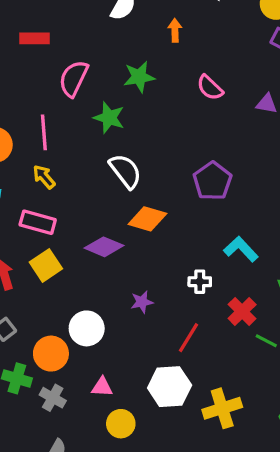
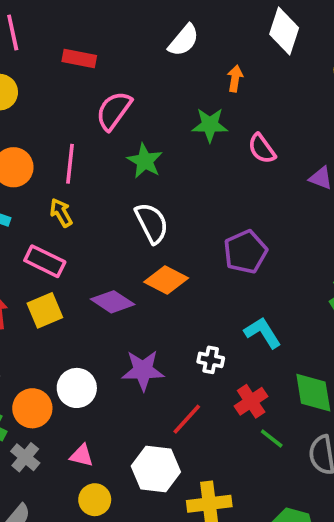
green star: (139, 77) -> (210, 125), moved
purple star: (142, 302) -> (143, 370), size x1.6

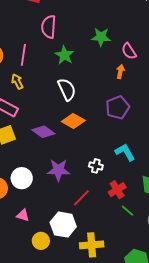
orange arrow: (235, 78) -> (120, 72), moved
pink semicircle: (114, 111) -> (49, 27), turned -35
yellow circle: (95, 500) -> (41, 241), moved

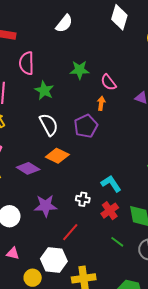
purple pentagon: (118, 107) -> (86, 126), moved
red cross: (117, 190) -> (110, 211), moved

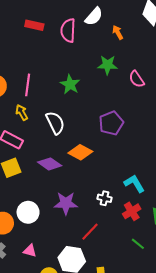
pink semicircle: (27, 63) -> (68, 30), moved
orange arrow: (101, 103) -> (118, 32), moved, turned -40
white semicircle: (49, 125) -> (55, 123), moved

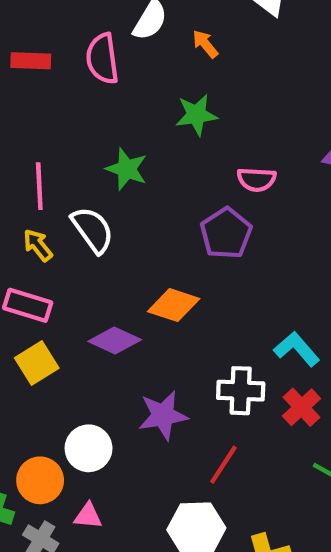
pink semicircle: (137, 79) -> (257, 179), moved, turned -42
white semicircle: (55, 123) -> (93, 230), moved
white cross: (104, 198) -> (241, 391), size x1.5
pink triangle: (30, 251) -> (88, 516), moved

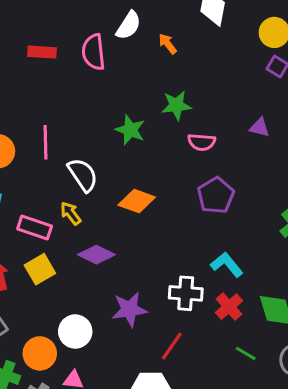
green star: (196, 115) -> (176, 105), moved
green star: (127, 169) -> (130, 130), moved
purple pentagon: (226, 233) -> (216, 195), moved
yellow arrow: (38, 245) -> (71, 213), moved
orange diamond: (174, 305) -> (137, 201), moved

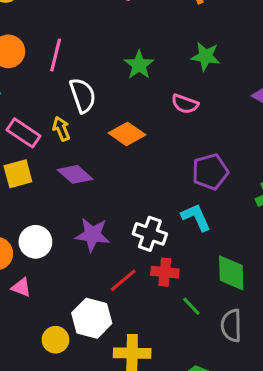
green star: (176, 105) -> (206, 56), moved
pink semicircle: (202, 142) -> (185, 104), moved
purple pentagon: (216, 195) -> (210, 172), moved
red cross: (229, 307) -> (165, 272), moved, turned 32

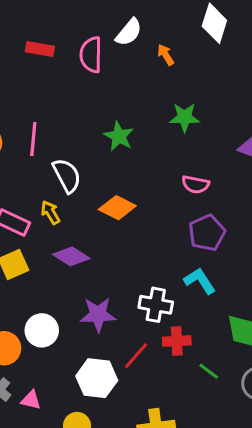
pink semicircle: (185, 104) -> (196, 184), moved
pink triangle: (21, 287) -> (31, 400), moved
white hexagon: (92, 318) -> (97, 378), moved

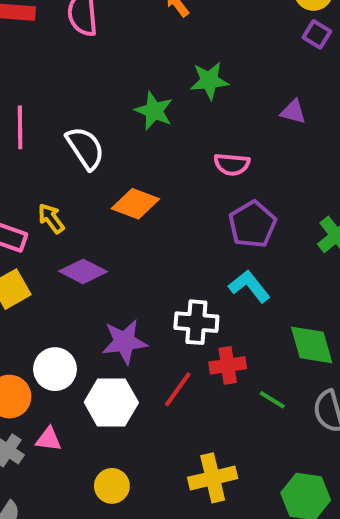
green star: (119, 136) -> (154, 111), moved
white semicircle: (67, 175) -> (85, 148), moved
white hexagon: (97, 378) -> (111, 402), moved
pink triangle: (31, 400) -> (49, 439), moved

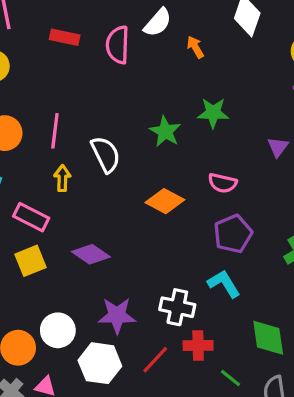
purple triangle: (293, 112) -> (278, 147), turned 45
orange diamond: (135, 204) -> (165, 201), moved
yellow arrow: (51, 218) -> (62, 178), moved, turned 30

